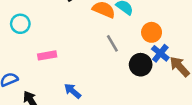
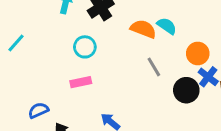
cyan circle: (20, 24) -> (85, 47), moved

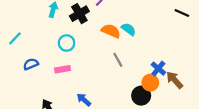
orange circle: (198, 53) -> (150, 83), moved
black circle: (186, 90) -> (141, 96), moved
blue semicircle: (38, 110) -> (31, 64), moved

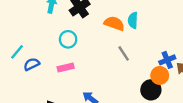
cyan semicircle: (129, 29) -> (133, 20), turned -120
cyan line: (15, 38) -> (17, 52), moved
blue cross: (158, 69) -> (167, 60), turned 32

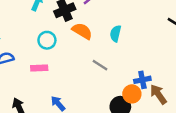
orange semicircle: (114, 23) -> (82, 31), moved
gray line: (124, 53) -> (100, 65), turned -35

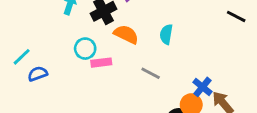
pink rectangle: (39, 68) -> (101, 63), moved
blue cross: (142, 80) -> (202, 87), turned -35

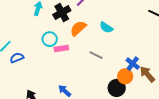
orange semicircle: (126, 34) -> (78, 28), turned -66
cyan semicircle: (166, 34) -> (106, 27), turned -64

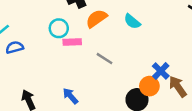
gray line: (96, 55) -> (105, 59), moved

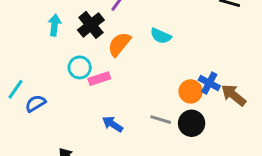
gray line: (105, 59) -> (161, 120), moved
orange circle: (149, 86) -> (191, 91), moved
blue arrow: (70, 96) -> (113, 124), moved

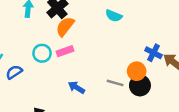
orange semicircle: (119, 44) -> (65, 27), moved
cyan circle: (80, 67) -> (42, 53), moved
orange circle: (191, 91) -> (137, 71), moved

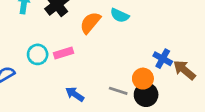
orange semicircle: (65, 27) -> (90, 23), moved

